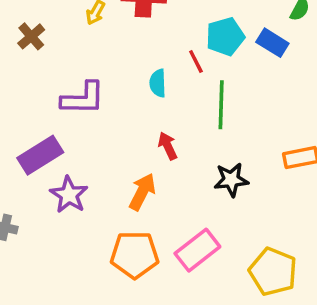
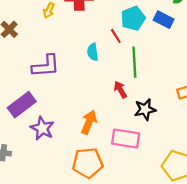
red arrow: (168, 146) -> (120, 90), moved
pink rectangle: (197, 250) -> (126, 139), moved, turned 52

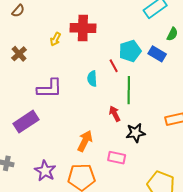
purple star: (42, 128) -> (45, 171), moved
pink rectangle: (126, 139) -> (117, 158), size x0.7

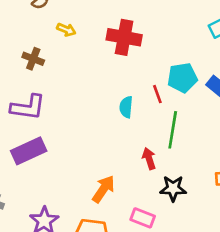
yellow arrow: (55, 39) -> (66, 30), moved, turned -104
brown cross: (19, 54) -> (33, 59), turned -35
purple L-shape: (50, 89) -> (28, 107), moved

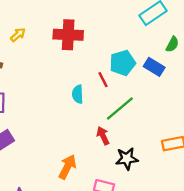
yellow arrow: (66, 30) -> (18, 35), turned -56
green line: (173, 130) -> (120, 109), turned 48

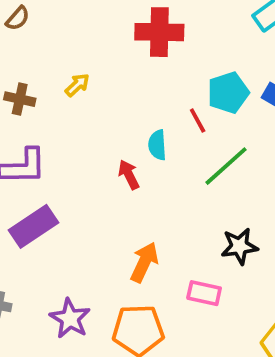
yellow arrow: (18, 35) -> (77, 85), moved
red cross: (68, 35) -> (159, 32), moved
red arrow: (103, 136) -> (129, 175), moved

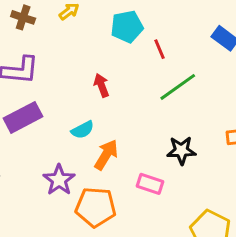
cyan pentagon: (228, 93) -> (127, 27), moved
cyan semicircle: (157, 145) -> (83, 130), moved, turned -120
purple star: (70, 319) -> (59, 180), moved

